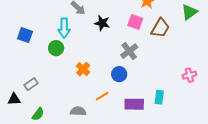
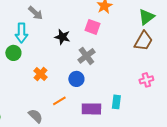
black star: (102, 23) -> (62, 37), moved
brown trapezoid: (160, 28) -> (143, 41), moved
gray semicircle: (78, 111) -> (35, 116), turned 42

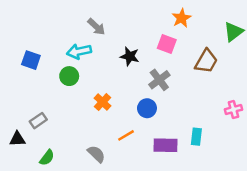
cyan arrow: (21, 33) -> (79, 51), turned 78
brown trapezoid: (143, 41) -> (206, 61), moved

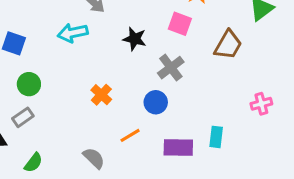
green circle: (69, 76) -> (29, 84), moved

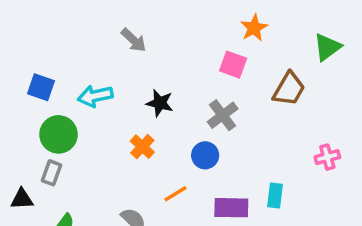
cyan arrow: (73, 33) -> (95, 96), moved
black star: (135, 39) -> (160, 103), moved
green circle: (29, 84) -> (59, 134), size x1.4
gray rectangle: (23, 117) -> (52, 173), turned -35

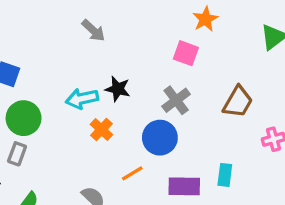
brown trapezoid: (289, 89) -> (238, 102), moved
cyan arrow: (95, 96) -> (82, 99), moved
blue circle: (205, 155) -> (160, 138), size x1.4

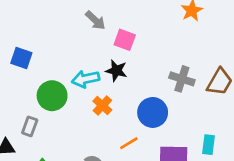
pink square: (186, 53) -> (125, 40), moved
gray cross: (176, 100) -> (182, 79), moved, turned -35
green circle: (24, 118) -> (52, 96), moved

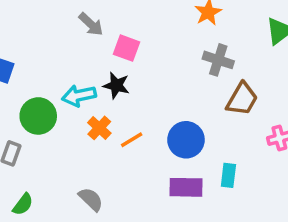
gray cross: (182, 79) -> (218, 60), moved
blue circle: (153, 112) -> (186, 140), moved
orange line: (129, 143) -> (132, 140), moved

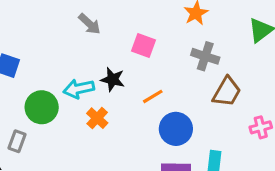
pink square: (127, 48) -> (143, 46), moved
orange line: (132, 140) -> (153, 96), moved

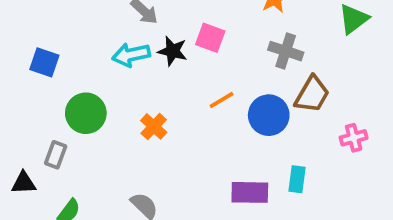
black star: (113, 79) -> (173, 51), moved
cyan arrow: (79, 89) -> (131, 55), moved
blue circle: (176, 129) -> (269, 115), moved

